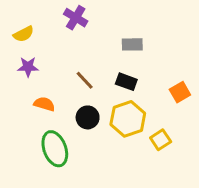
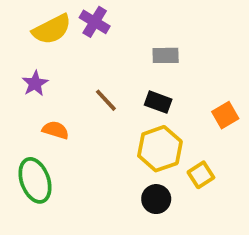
yellow semicircle: (24, 34) -> (52, 29), moved, size x1.5
purple star: (28, 67) -> (35, 83), turned -30
black circle: (88, 117) -> (156, 199), moved
green ellipse: (55, 149) -> (35, 180), moved

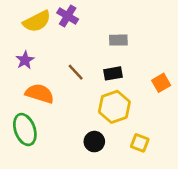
black rectangle: (158, 102) -> (113, 73), turned -30
orange semicircle: (56, 130) -> (40, 93), size x1.5
yellow square: (201, 175) -> (140, 143), moved, turned -36
black circle: (156, 199) -> (94, 142), moved

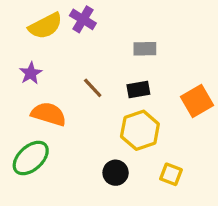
orange square: (161, 83) -> (197, 101), size x1.4
green ellipse: (25, 130) -> (31, 158), turned 68

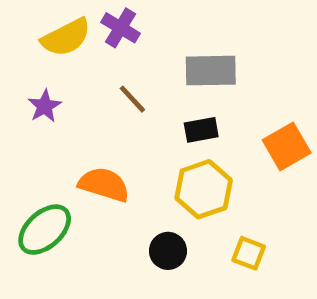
gray rectangle: (145, 49) -> (211, 71), size x1.5
brown line: (93, 88) -> (132, 99), moved
orange semicircle: (49, 114) -> (104, 184), moved

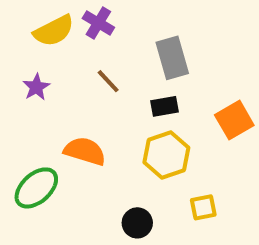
gray rectangle: (211, 71) -> (172, 58), turned 75
black circle: (168, 251) -> (137, 223), moved
yellow square: (249, 253) -> (203, 207), turned -32

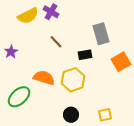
gray rectangle: (172, 58) -> (101, 34), moved
purple star: (36, 87) -> (11, 52), moved
yellow hexagon: (166, 155) -> (73, 80), moved
yellow square: (203, 207) -> (105, 115), moved

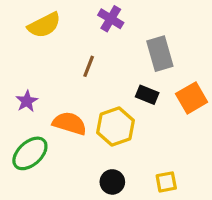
purple cross: (51, 12) -> (111, 19), moved
brown line: (56, 42) -> (89, 66), turned 64
purple star: (11, 52) -> (27, 101), moved
black rectangle: (85, 55) -> (147, 95), moved, turned 32

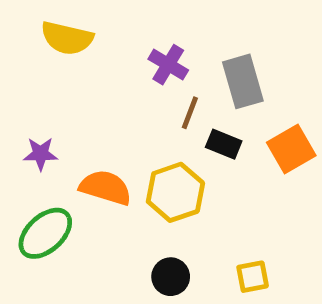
purple cross: (111, 19) -> (168, 65), moved
yellow semicircle: (44, 25) -> (67, 38), turned 40
brown line: (89, 66) -> (190, 113), moved
purple star: (27, 101) -> (40, 154), turned 30

